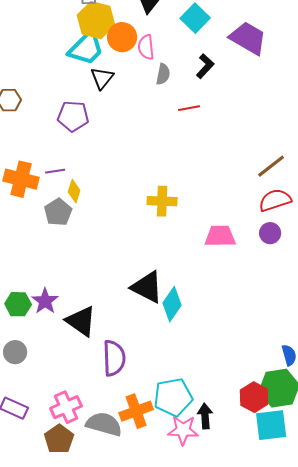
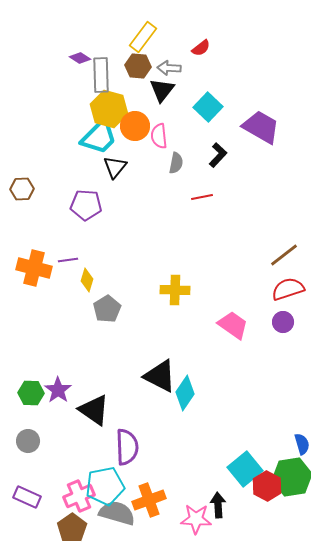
gray pentagon: (58, 212) -> (107, 309), moved
pink trapezoid: (220, 236) -> (233, 325), turned 36
cyan pentagon: (173, 397) -> (105, 486), moved
cyan square: (271, 425) -> (245, 469), moved, turned -32

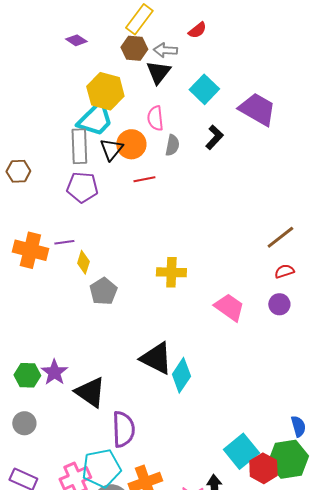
gray rectangle: (101, 75) -> (79, 146), moved
orange circle: (135, 126) -> (131, 144), moved
red line: (202, 197) -> (144, 179), moved
red semicircle: (288, 289) -> (284, 271), size x0.6

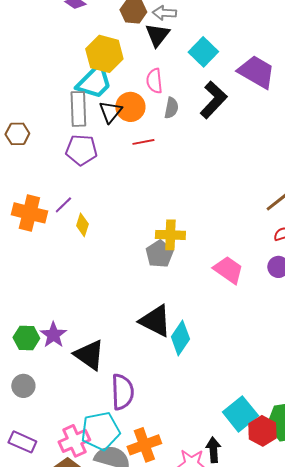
black L-shape: (214, 137) -> (213, 100), size x1.5
purple line: (64, 242) -> (63, 205), turned -36
gray pentagon: (103, 291) -> (159, 254), moved

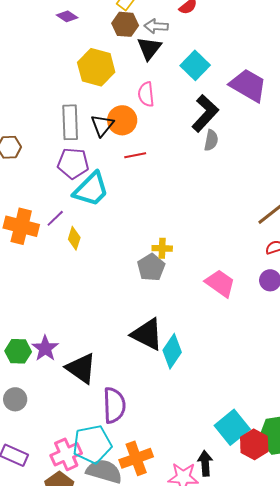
cyan trapezoid: (94, 82) -> (91, 189), moved
gray semicircle: (171, 108) -> (211, 140), moved
yellow cross: (170, 235) -> (162, 248), size x0.7

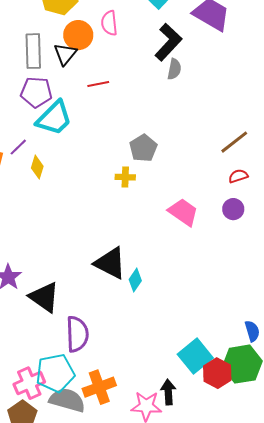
orange circle: (122, 120) -> (78, 35), moved
gray pentagon: (151, 267) -> (143, 148), moved
cyan diamond: (172, 351) -> (135, 280), size x0.7

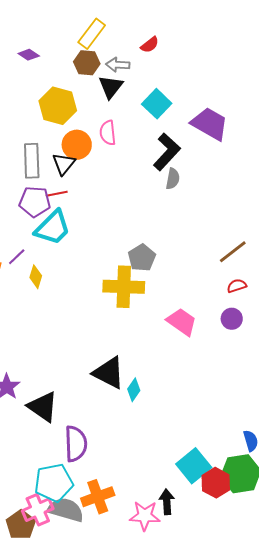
red line: (98, 84) -> (57, 194), moved
yellow cross: (125, 177) -> (124, 287), size x2.0
pink cross: (29, 383) -> (38, 510), moved

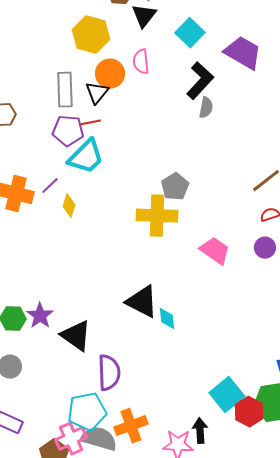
cyan diamond: (134, 390) -> (167, 319), turned -40

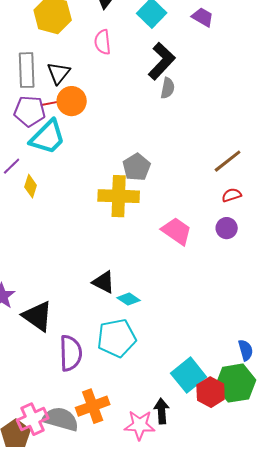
purple trapezoid: (243, 53) -> (203, 17), moved, size x0.6
orange circle: (110, 74) -> (72, 101), moved
black triangle: (142, 302) -> (104, 282), size x0.7
cyan diamond: (167, 319) -> (129, 299), turned -50
cyan pentagon: (87, 412) -> (117, 338), moved

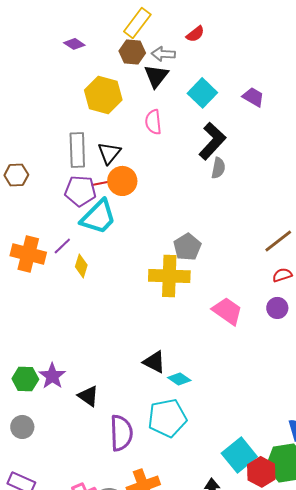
black triangle: (38, 316) -> (88, 396), size x0.7

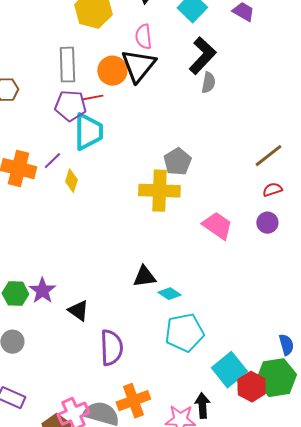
black triangle: (109, 153) -> (138, 66), moved, size x1.5
orange circle: (122, 181) -> (112, 71), moved
cyan trapezoid: (98, 217) -> (88, 132), turned -45
black triangle: (154, 362) -> (144, 277), turned -35
cyan pentagon: (167, 418) -> (184, 333), moved

